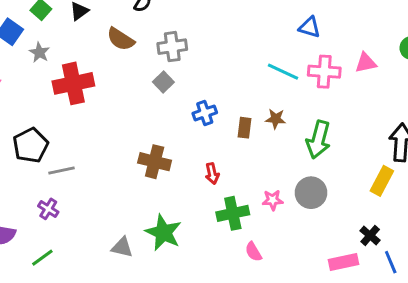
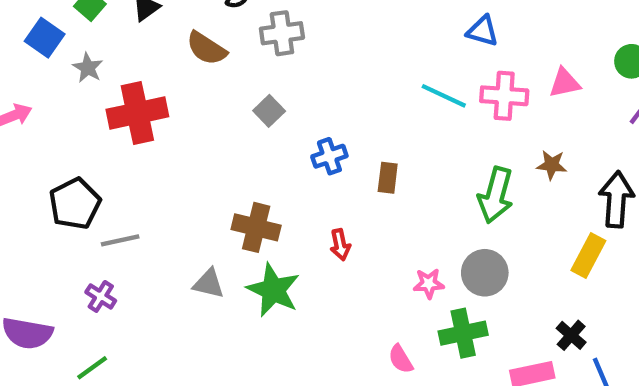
gray cross: (172, 47) -> (282, 33), moved
brown star: (276, 119) -> (552, 165), moved
green cross: (233, 213) -> (463, 333), moved
green star: (163, 233) -> (273, 290), moved
gray triangle: (122, 247) -> (209, 284), moved

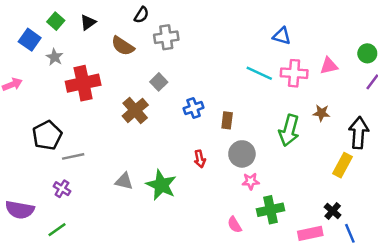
brown cross: (256, 227) -> (135, 110), moved, turned 35
gray circle: (485, 273) -> (242, 154), moved

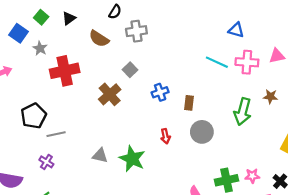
pink star: (251, 181) -> (252, 176), moved

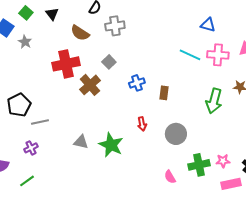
black triangle: (69, 18) -> (52, 14), turned -32
red cross: (65, 71) -> (66, 64), moved
gray circle: (202, 132) -> (176, 134), moved
purple cross: (46, 162) -> (31, 148), turned 32

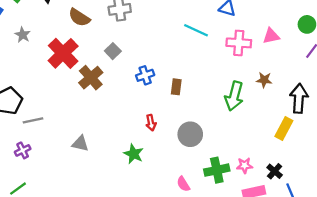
gray star: (25, 42) -> (23, 35), moved
cyan line: (190, 55) -> (196, 30), moved
red cross: (66, 64) -> (63, 53), turned -32
green star: (111, 145) -> (134, 154), moved, size x0.7

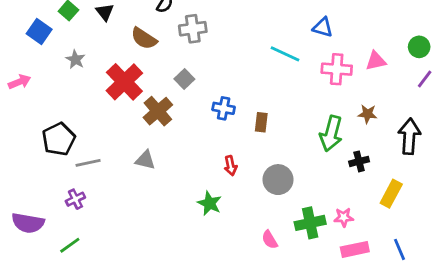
blue cross: (145, 75) -> (224, 108), turned 30
yellow rectangle: (284, 128) -> (391, 194), moved
gray triangle: (80, 143) -> (145, 160), moved
black cross: (275, 171) -> (359, 161), moved, turned 35

